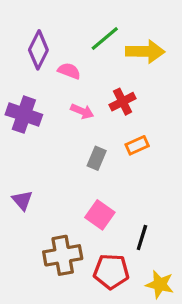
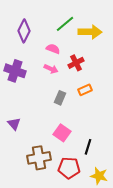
pink semicircle: (69, 71) -> (53, 49), moved

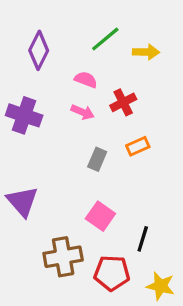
yellow arrow: (90, 32) -> (146, 52), size x0.7
purple triangle: (14, 124) -> (22, 202), size x1.5

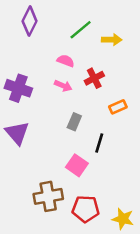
purple diamond: (39, 50) -> (30, 21), moved
orange rectangle: (138, 146) -> (118, 107), moved
purple triangle: (22, 202) -> (17, 133), moved
black line: (143, 239) -> (99, 143), moved

